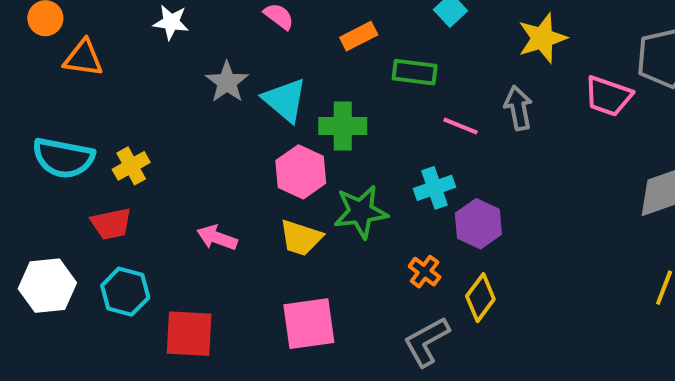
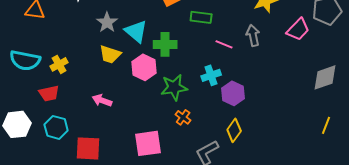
pink trapezoid: (608, 96) -> (298, 29), turned -65
yellow trapezoid: (301, 238) -> (110, 54), moved
orange cross: (425, 272) -> (183, 117), moved

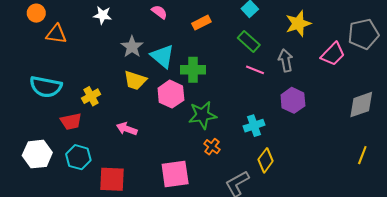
green rectangle: (201, 17) -> (249, 41), moved, turned 35
yellow cross: (59, 64) -> (91, 96), moved
cyan cross: (211, 75) -> (254, 126), moved
purple hexagon: (233, 93) -> (293, 100), moved

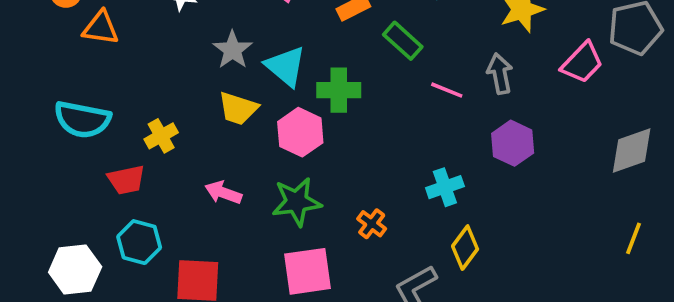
green rectangle: (249, 41) -> (403, 41), moved
green star: (202, 115) -> (297, 202), moved
white hexagon: (37, 154) -> (75, 270), moved

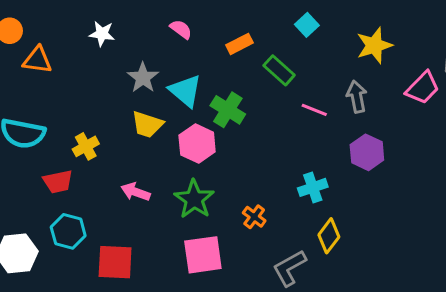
green cross: (339, 90) -> (228, 110), turned 32
green star: (297, 202) -> (194, 199), turned -30

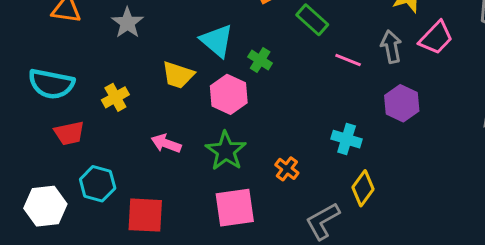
gray star: (143, 78) -> (127, 23), moved
pink trapezoid: (423, 88) -> (436, 38), moved
green cross: (228, 110) -> (260, 60), size x0.7
red trapezoid: (58, 182) -> (69, 133), moved
cyan cross: (313, 187) -> (347, 139), turned 36

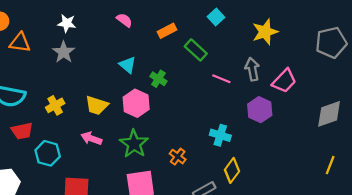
pink trapezoid: (436, 38) -> (284, 81), moved
cyan triangle: (217, 41) -> (128, 65), size x0.7
yellow trapezoid: (178, 75) -> (97, 105), moved
cyan hexagon: (98, 184) -> (48, 153), moved

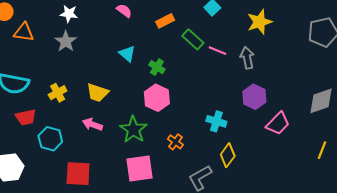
pink line: (221, 79) -> (217, 51), moved
pink trapezoid: (284, 81) -> (278, 123), moved
pink hexagon: (136, 103) -> (157, 98), moved

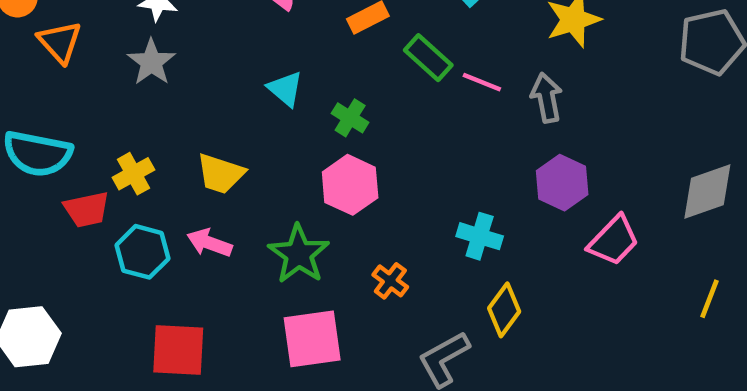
orange triangle: (24, 32) -> (60, 42), turned 40
red trapezoid: (26, 117) -> (87, 209), moved
cyan hexagon: (50, 139) -> (142, 252), moved

